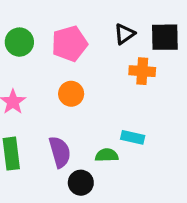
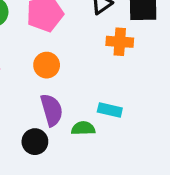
purple semicircle: (60, 152) -> (52, 110), moved
black circle: (81, 183) -> (35, 142), moved

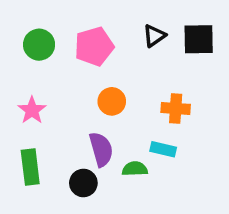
orange cross: (120, 42) -> (176, 108), moved
orange circle: (47, 65) -> (112, 101), moved

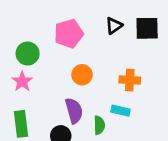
green circle: (39, 45) -> (28, 54), moved
green semicircle: (135, 169) -> (99, 125), turned 90

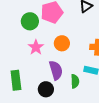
green circle: (28, 54) -> (30, 21), moved
pink star: (22, 81) -> (36, 47), moved

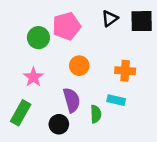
pink star: (36, 47) -> (33, 77), moved
green rectangle: (16, 80) -> (21, 113), turned 36

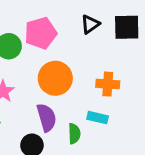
orange circle: (79, 66) -> (55, 78), size x1.5

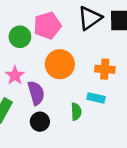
black triangle: (90, 24) -> (90, 18), size x1.5
purple semicircle: (47, 118) -> (36, 93), moved

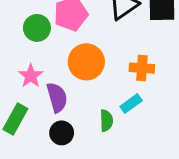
cyan rectangle: (96, 98) -> (131, 104), turned -49

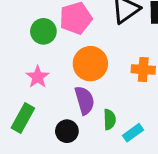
purple semicircle: (57, 97) -> (85, 100), moved
cyan rectangle: (131, 104) -> (133, 133), moved

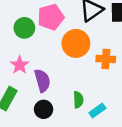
orange circle: (90, 64) -> (76, 43), moved
purple semicircle: (85, 100) -> (42, 81), moved

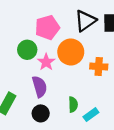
green circle: (24, 28) -> (27, 50), moved
pink star: (20, 65) -> (46, 62), moved

